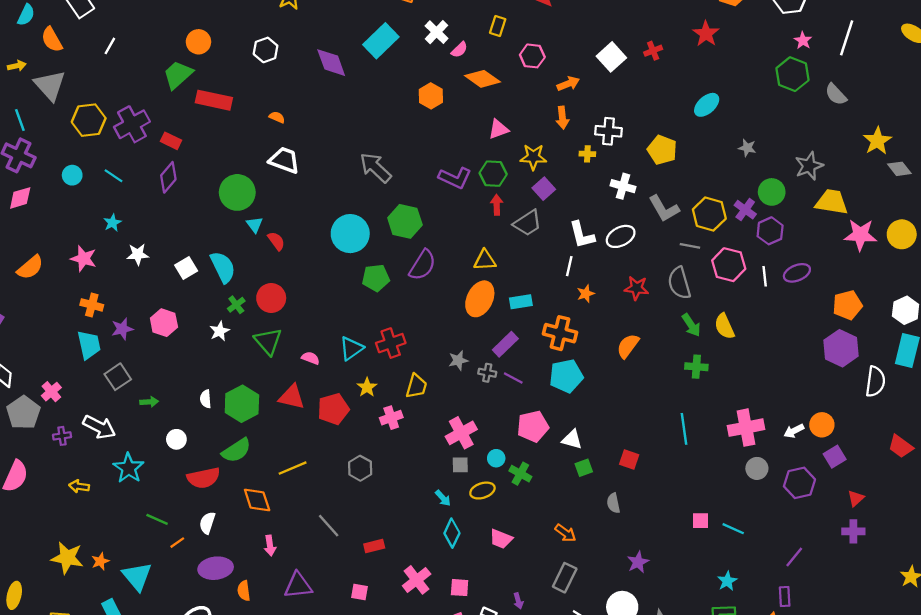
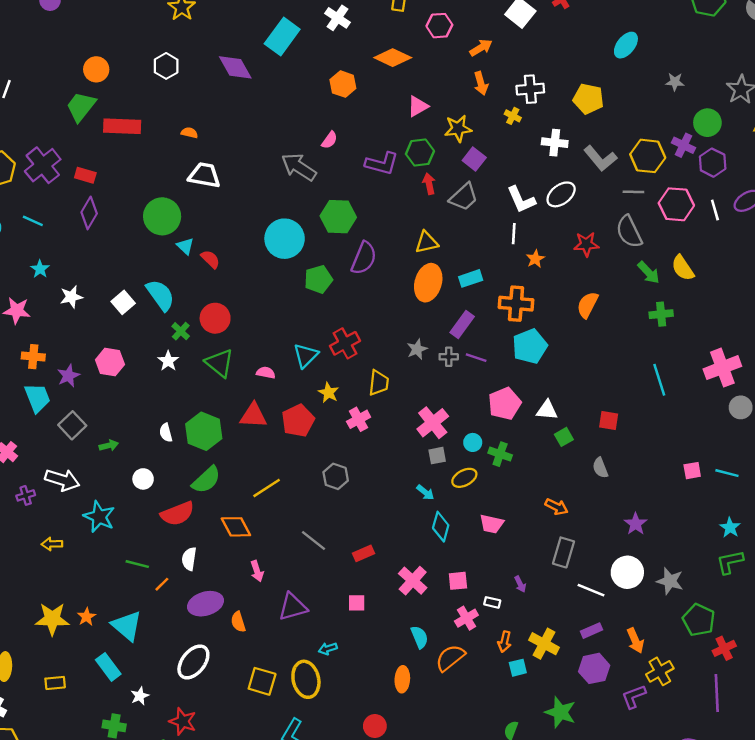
pink semicircle: (459, 50) -> (329, 140), moved
yellow cross: (587, 154) -> (513, 116), turned 35

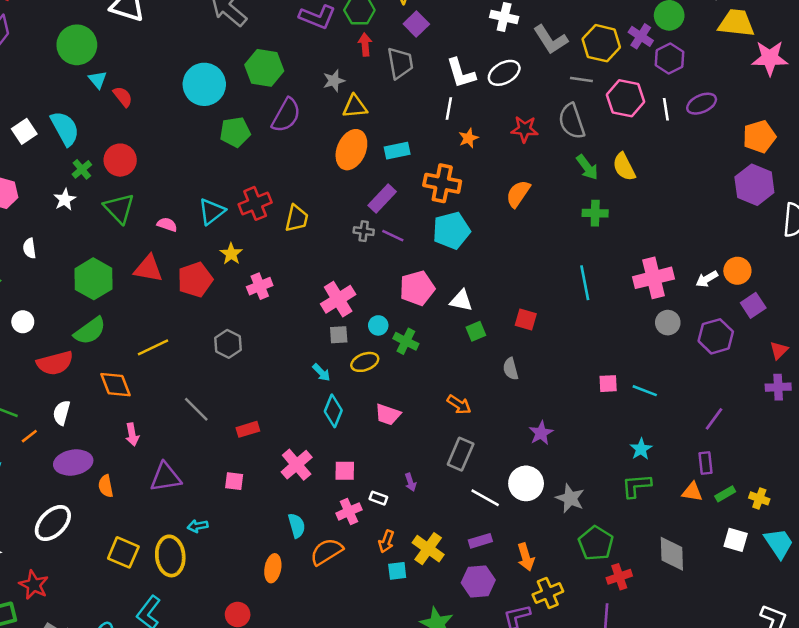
gray trapezoid: (464, 197) -> (400, 63), turned -64
gray star: (417, 349) -> (334, 81), moved
yellow trapezoid: (379, 383) -> (297, 218), moved
white semicircle: (166, 433) -> (29, 248), moved

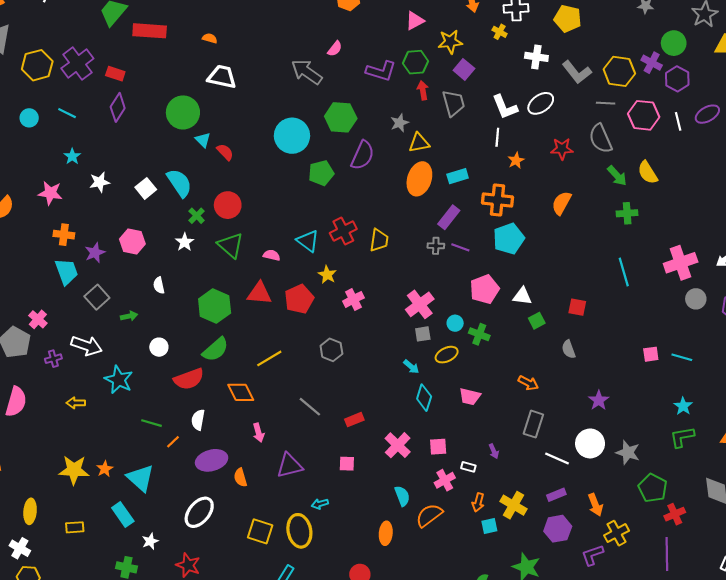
cyan triangle: (212, 211) -> (308, 241), turned -40

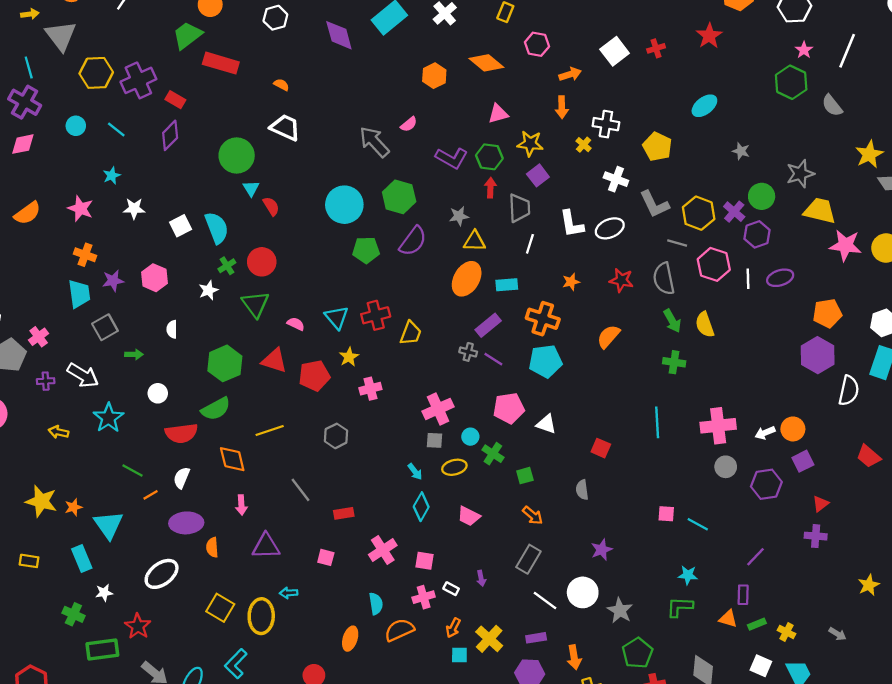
white line: (497, 137) -> (530, 244), moved
green square: (537, 321) -> (525, 476), moved
cyan star: (683, 406) -> (688, 575), turned 30

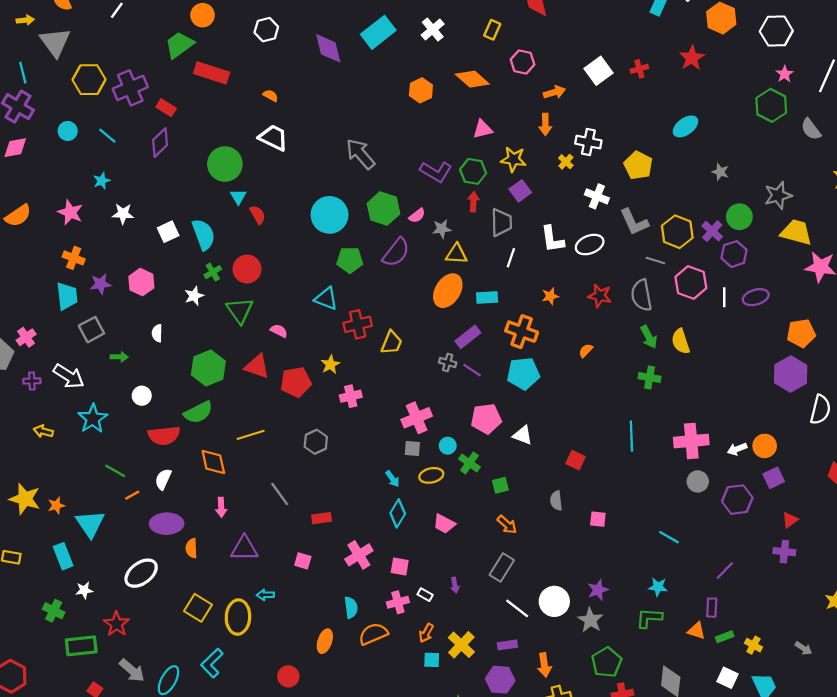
pink semicircle: (409, 124) -> (417, 216), moved
cyan triangle: (337, 317) -> (326, 299), moved, turned -30
orange semicircle: (608, 336) -> (586, 351), size x0.6
pink square: (666, 514) -> (598, 519), moved
purple star: (602, 550) -> (598, 590), moved

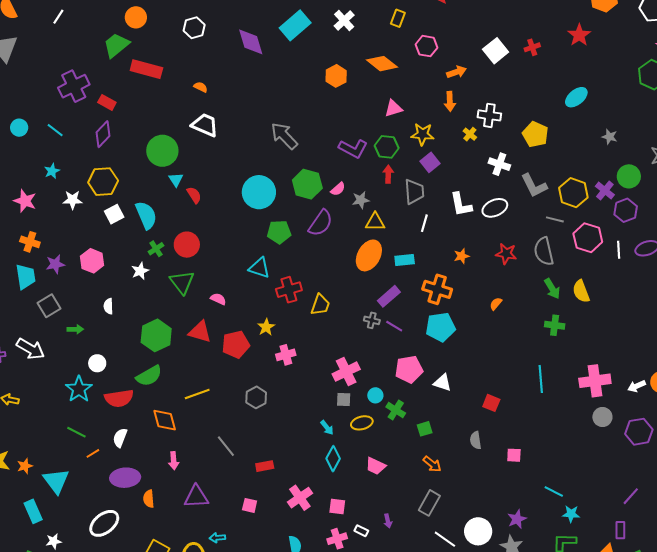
yellow hexagon: (89, 80) -> (103, 182), moved
cyan star: (93, 419) -> (79, 389), moved
cyan line: (669, 537) -> (554, 491), moved

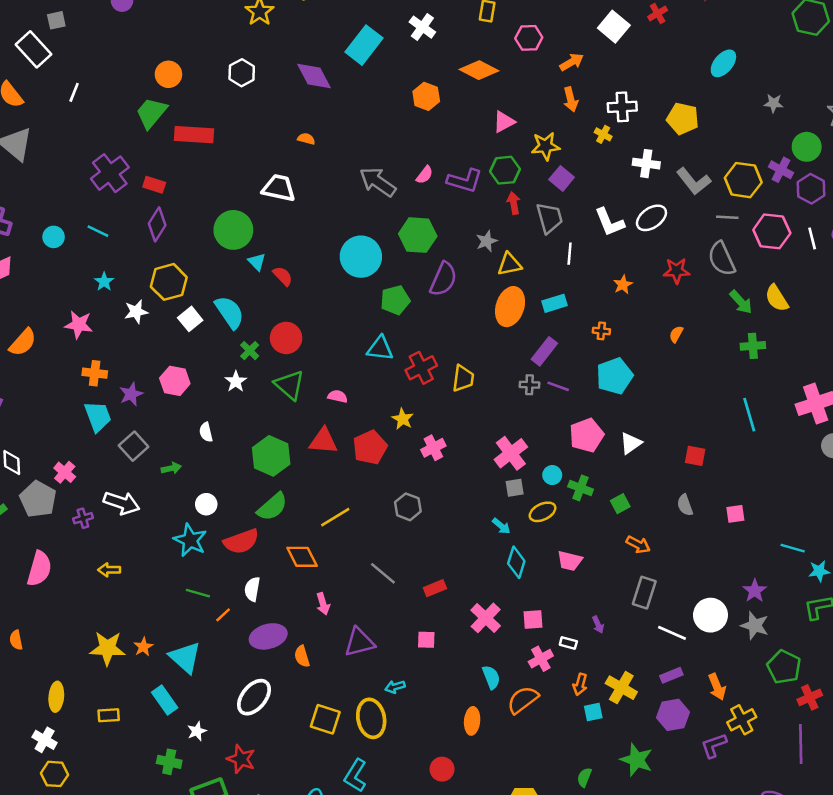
orange semicircle: (201, 87) -> (306, 139), moved
pink semicircle: (338, 189) -> (425, 175), moved
orange cross: (437, 289) -> (601, 331), size x0.5
white triangle: (443, 383) -> (631, 443), turned -42

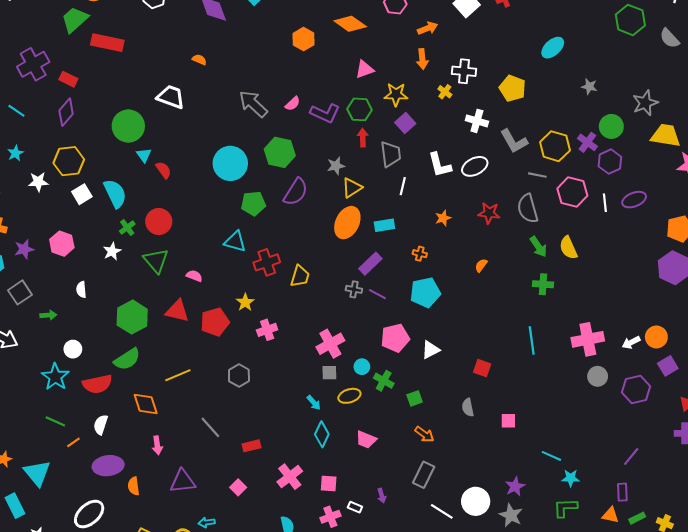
yellow triangle: (509, 264) -> (352, 188), turned -30
pink square: (426, 640) -> (238, 487), turned 35

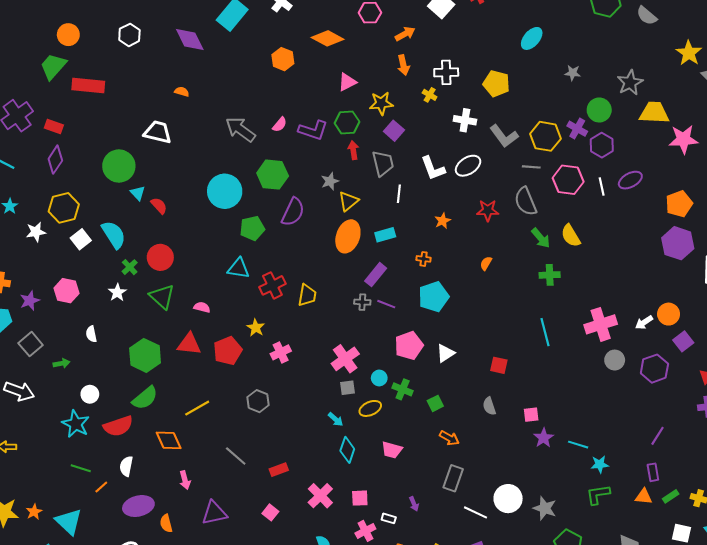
purple star: (515, 487) -> (544, 438), moved

